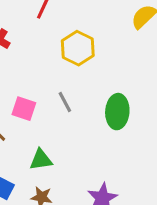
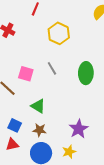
green triangle: (41, 160) -> (38, 106), turned 42

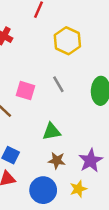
green triangle: (38, 106) -> (52, 132), moved, turned -42
brown star: (40, 130) -> (57, 161), moved

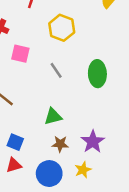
pink square: (26, 91) -> (20, 54), moved

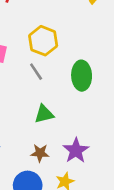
yellow hexagon: (62, 28) -> (43, 41), moved
green triangle: (53, 116) -> (44, 114), moved

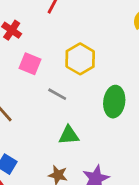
gray line: (36, 72) -> (57, 94), moved, turned -36

